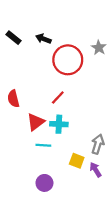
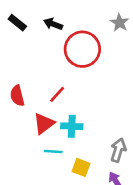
gray star: (99, 48) -> (120, 23), moved
red line: (58, 98) -> (57, 94), moved
yellow square: (77, 161) -> (81, 167), moved

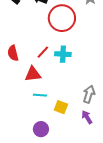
red triangle: (44, 124) -> (33, 74), turned 30
cyan cross: (72, 126) -> (63, 54), moved

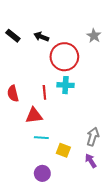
red line: (43, 52) -> (44, 92), turned -48
cyan cross: (63, 54) -> (65, 85), moved

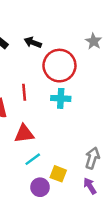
red line: (44, 92) -> (24, 92), moved
cyan line: (41, 138) -> (33, 159), turned -40
purple circle: (42, 173) -> (40, 187), moved

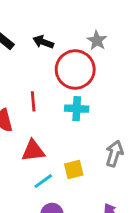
gray star: (94, 41) -> (97, 41), moved
gray arrow: (92, 158) -> (114, 154), moved
yellow square: (58, 174) -> (74, 170), moved, turned -35

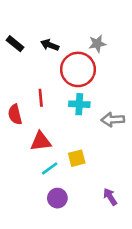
gray star: (97, 41) -> (97, 44), turned 30
gray arrow: (114, 154) -> (113, 120), moved, turned -110

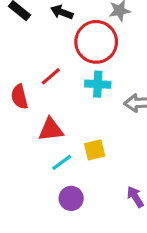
red line: (41, 98) -> (51, 76), turned 54

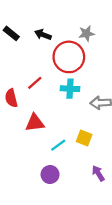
yellow square: (95, 150) -> (84, 138), moved, turned 35
cyan line: (62, 162) -> (58, 145), moved

